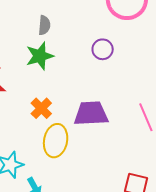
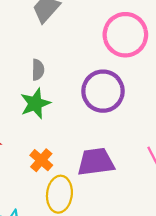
purple circle: (103, 49) -> (103, 91), size x1.8

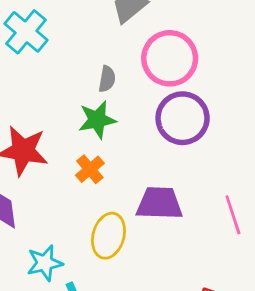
pink circle: (125, 35) -> (170, 58), moved
orange cross: (41, 160) -> (90, 169), moved

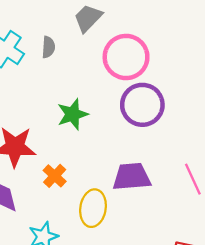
gray semicircle: (107, 79) -> (48, 47), moved
orange cross: (90, 169) -> (55, 176), moved

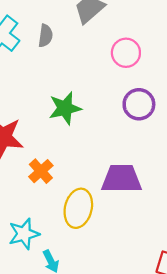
pink circle: (126, 57) -> (126, 53), size x0.6
purple circle: (142, 105) -> (139, 104), size x0.7

